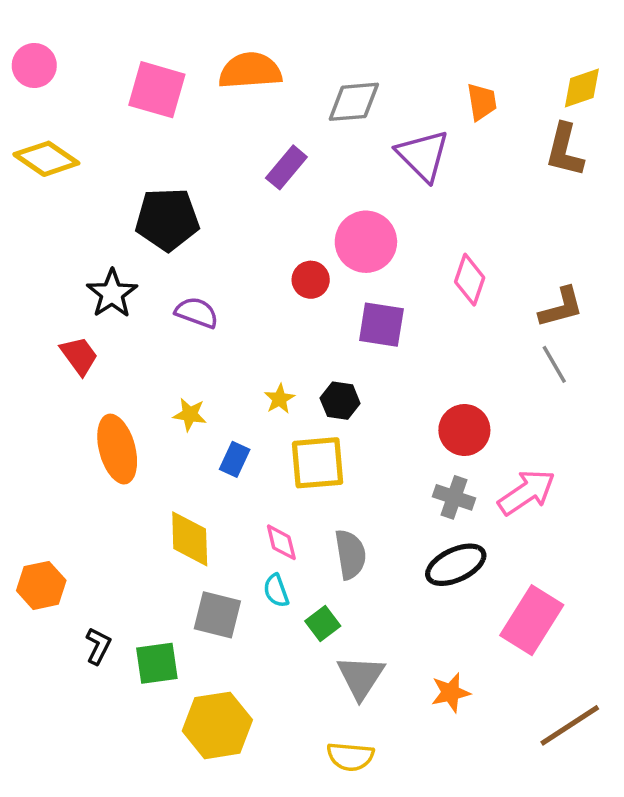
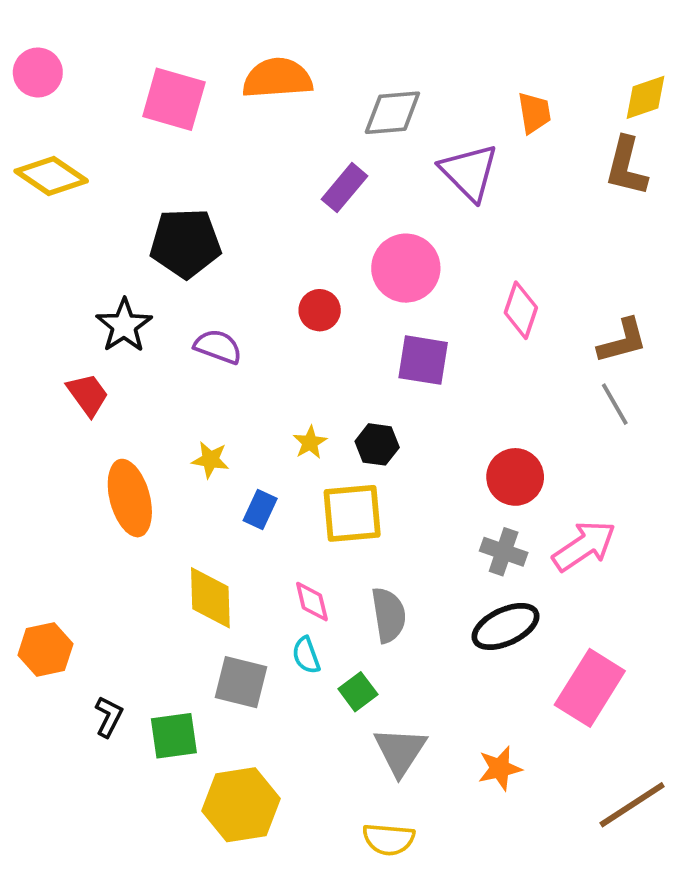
purple rectangle: (286, 167) -> (345, 188), moved
red circle: (311, 280) -> (320, 310), moved

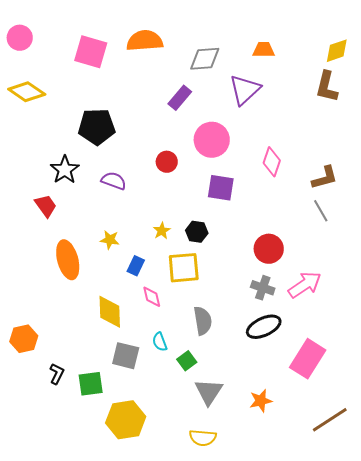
orange trapezoid: (534, 113) -> (264, 50), moved, turned -80
purple triangle: (469, 172) -> (245, 90), turned 32
pink diamond: (312, 602) -> (152, 297), moved

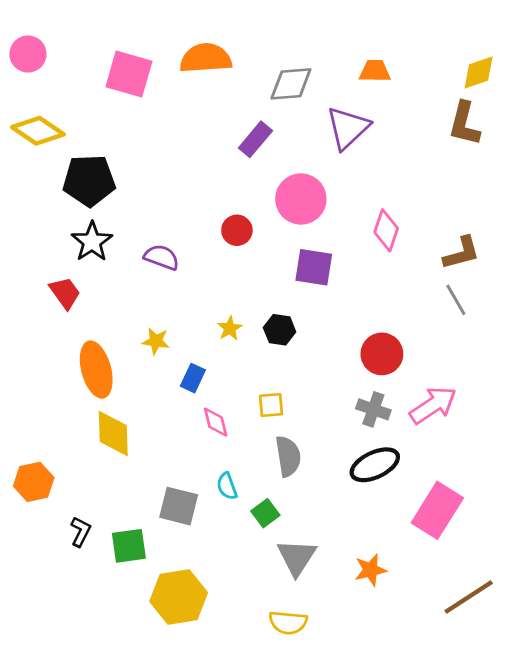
black pentagon: (97, 127) -> (89, 181), moved
yellow square: (184, 268) -> (271, 405), moved, size x0.6
yellow diamond: (110, 312) -> (113, 434), moved

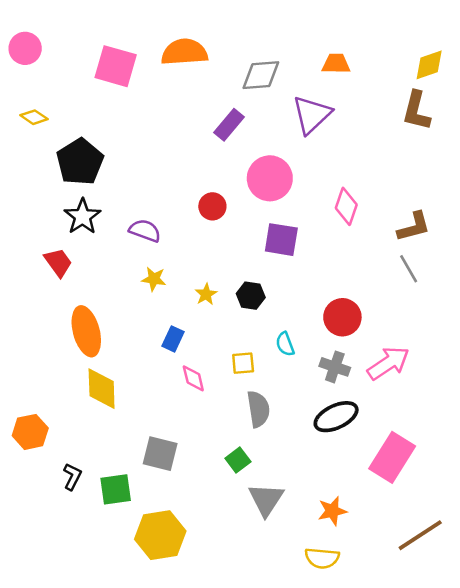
yellow diamond: (38, 131) -> (34, 117), size x0.6
black pentagon: (89, 181) -> (80, 162), turned -30
yellow star: (156, 341) -> (154, 279), moved
cyan semicircle: (227, 486) -> (285, 344), moved
yellow semicircle: (288, 623) -> (322, 558), moved

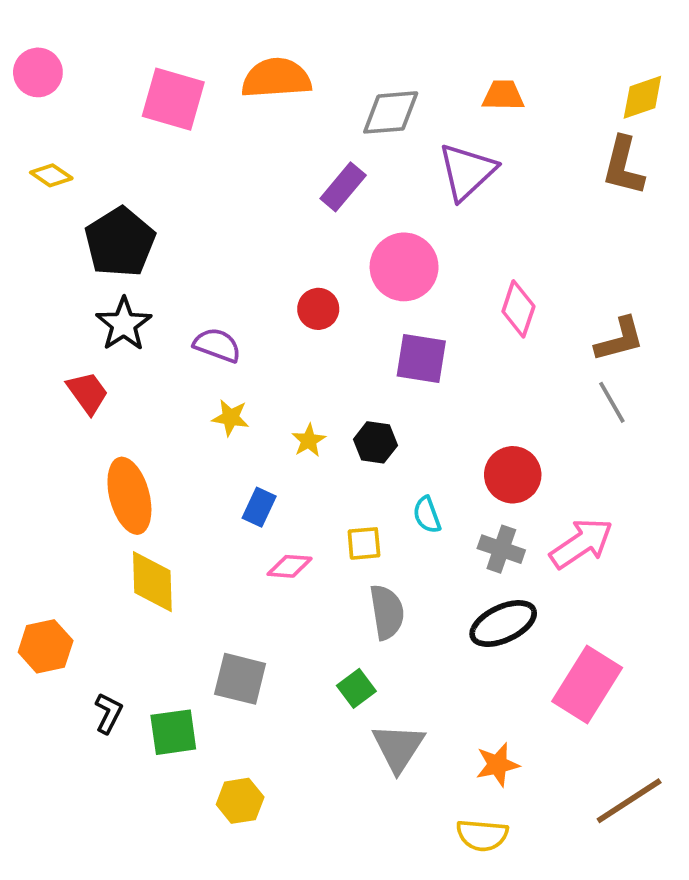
pink diamond: (193, 378) -> (290, 566), turned -72
yellow hexagon: (160, 535) -> (240, 801), size x0.6

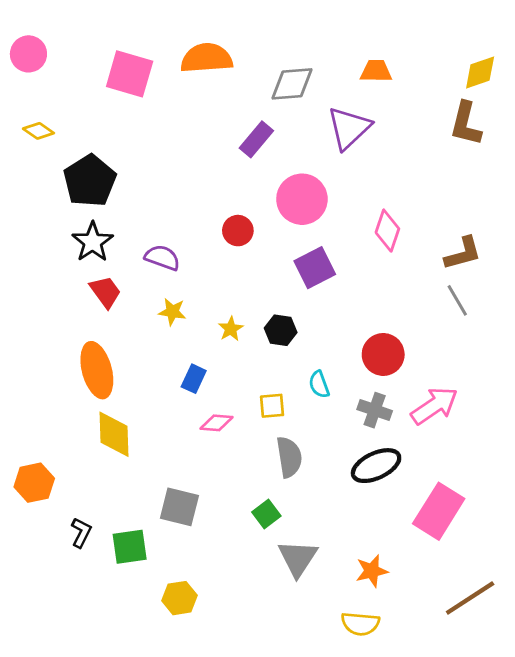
purple square: (421, 358) -> (315, 268), turned -36
red trapezoid: (88, 393) -> (105, 292), moved

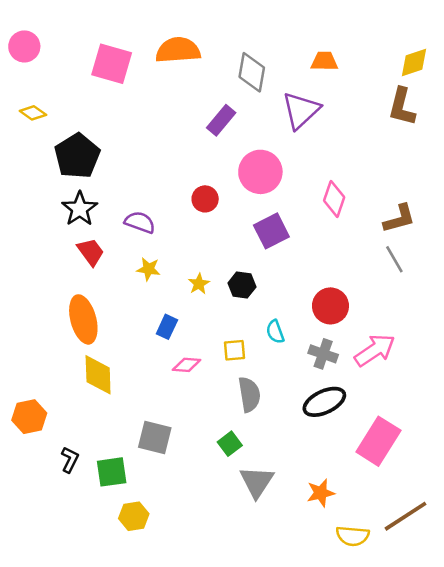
gray diamond: (292, 84) -> (252, 72), turned -75
yellow hexagon: (179, 598) -> (134, 516), moved
yellow semicircle: (360, 624) -> (353, 536), moved

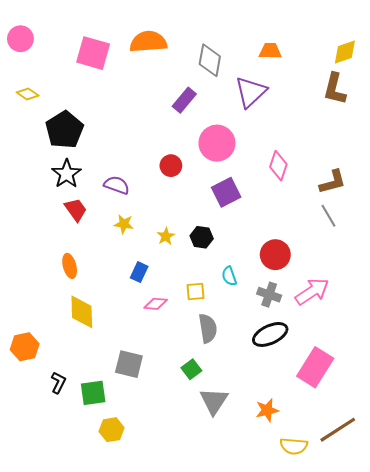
orange ellipse: (83, 319) -> (70, 266), size x0.6

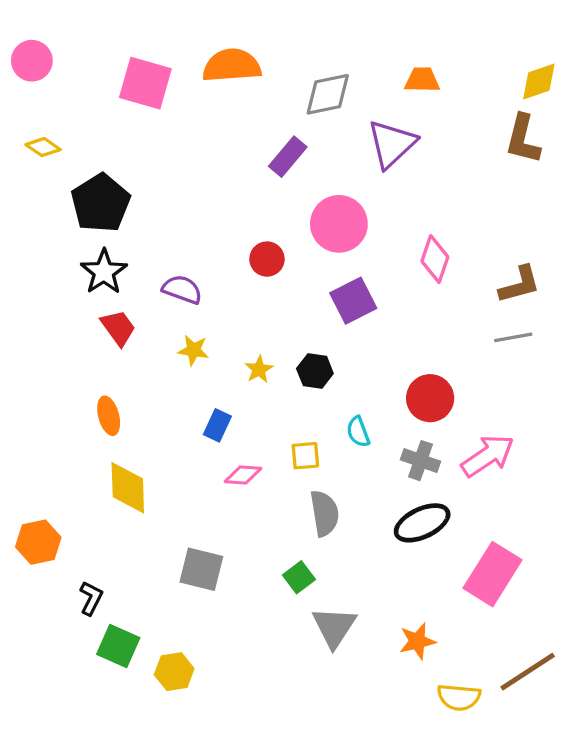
gray diamond: (210, 60) -> (328, 94), turned 68
gray line: (329, 216) -> (513, 337), turned -70
green square: (93, 393) -> (118, 646), moved, turned 32

